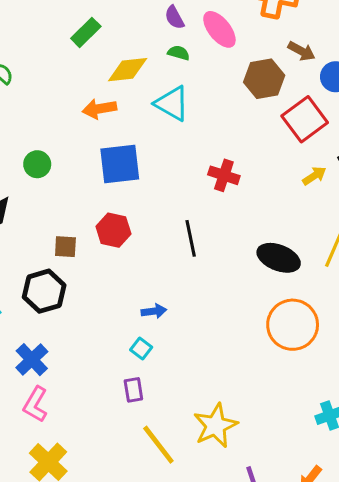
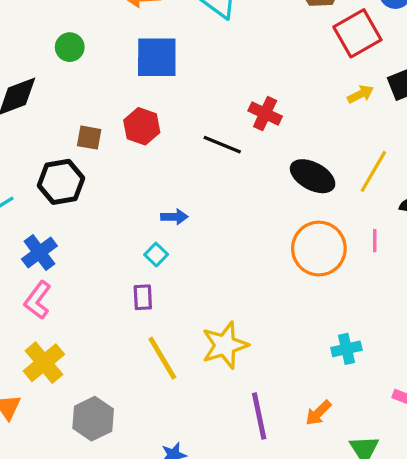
red cross: (224, 175) -> (265, 114), moved
black line: (191, 238) -> (222, 145), turned -63

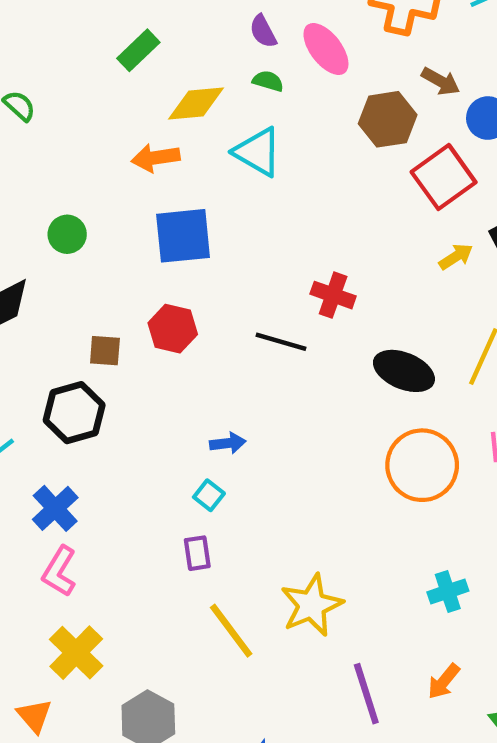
cyan cross: (346, 349) -> (448, 591), moved

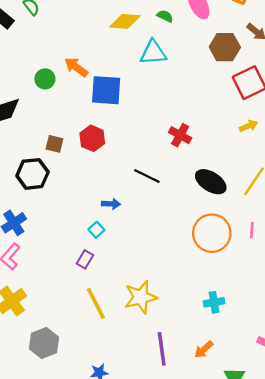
cyan triangle: (258, 152) -> (153, 53), turned -44
orange arrow: (156, 158) -> (76, 67), moved, turned 35
black line: (281, 342) -> (147, 176), moved
purple rectangle: (197, 553) -> (85, 259), turned 30

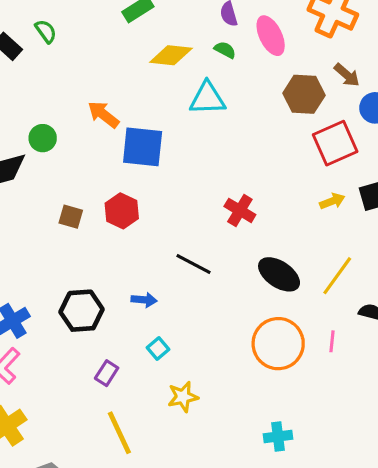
green circle: (45, 79) -> (43, 138), moved
black hexagon: (32, 174) -> (82, 311), moved
cyan square: (96, 230) -> (158, 349), moved
yellow star: (141, 297) -> (183, 397), moved, size x0.7

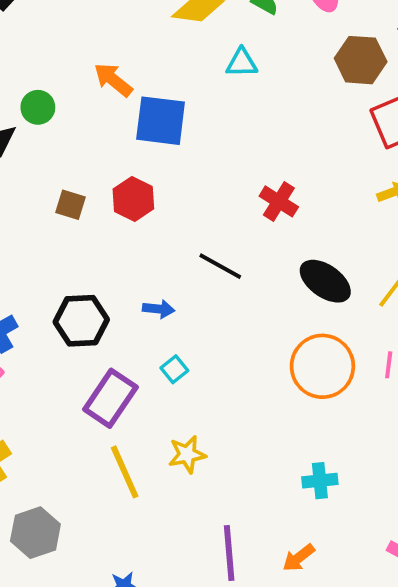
cyan triangle: (207, 98) -> (242, 63), size x0.7
purple rectangle: (107, 373) -> (110, 398), size x1.8
yellow star: (183, 397) -> (187, 454), moved

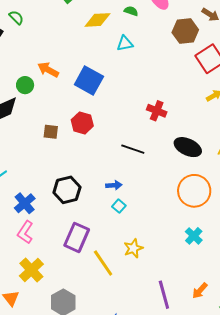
orange arrow: (113, 80) -> (48, 70), moved
blue square: (161, 121) -> (89, 80), turned 32
blue arrow: (159, 309) -> (114, 185), moved
purple rectangle: (110, 398) -> (77, 237), moved
cyan cross: (320, 481) -> (194, 236), moved, turned -30

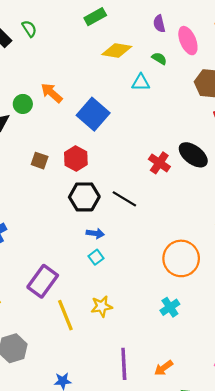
green semicircle: (131, 11) -> (159, 58), moved
black ellipse: (188, 147) -> (193, 155), moved
black hexagon: (67, 190) -> (84, 197), moved

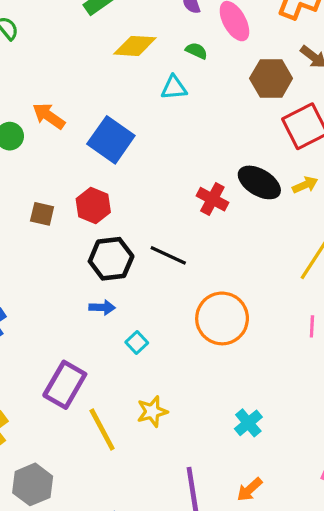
blue arrow: (95, 233) -> (102, 307), moved
orange circle: (181, 258) -> (222, 318), moved
cyan cross: (170, 307) -> (248, 423), moved

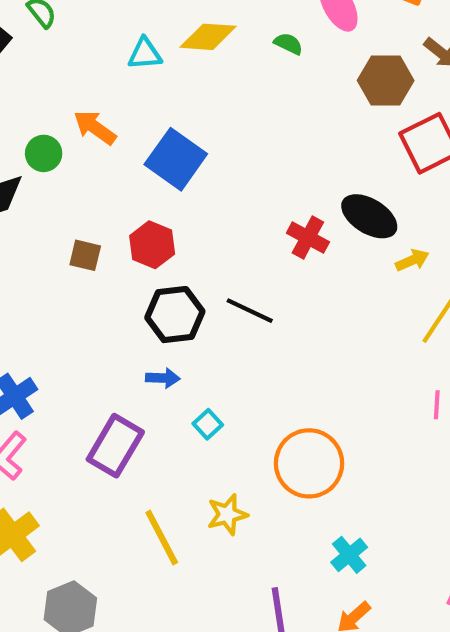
cyan triangle: (174, 88) -> (145, 54), moved
yellow arrow: (305, 185) -> (412, 260), moved
orange circle: (222, 318) -> (309, 463), moved
purple rectangle: (65, 385) -> (115, 446), moved
cyan cross: (248, 423) -> (349, 555), moved

